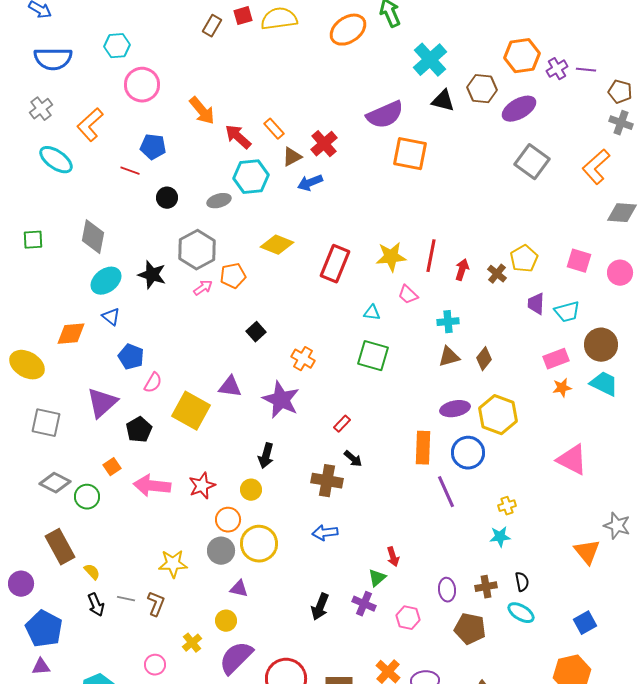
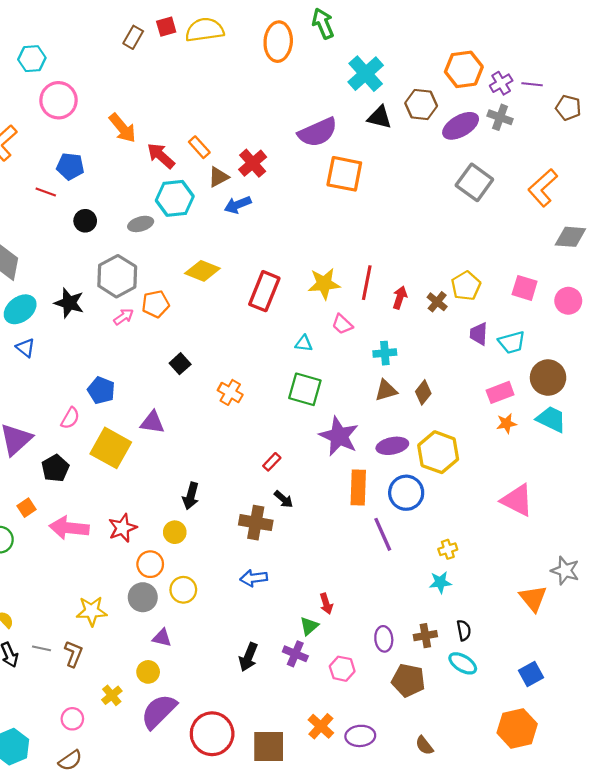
orange ellipse: (348, 30) -> (278, 42), turned -51
gray cross: (621, 123) -> (500, 117), moved
blue pentagon: (131, 357) -> (101, 390), moved
purple star: (281, 400) -> (339, 436), moved
yellow circle: (259, 544) -> (183, 590), size x0.7

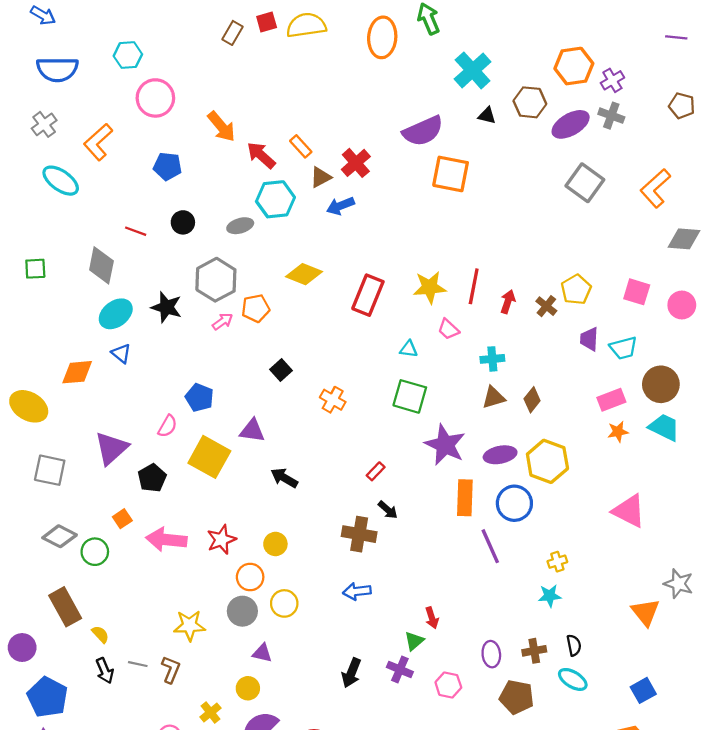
purple line: (532, 84) -> (676, 37), moved
black triangle: (380, 117) -> (487, 116), size x0.7
red line: (46, 192) -> (136, 231), moved
black arrow: (191, 496) -> (284, 478), moved, turned 105

